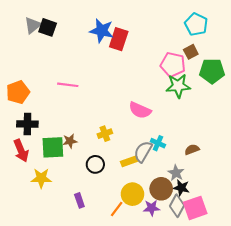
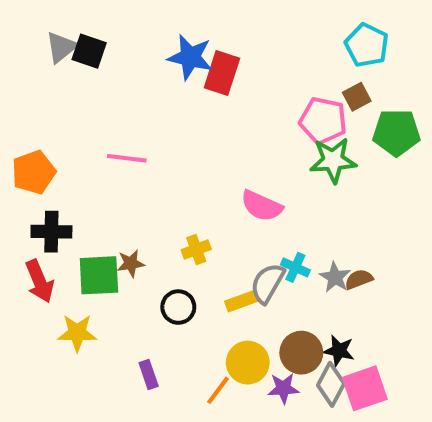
gray star: (176, 173) -> (335, 277), moved

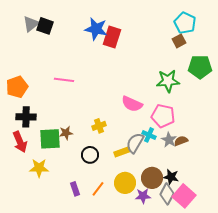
brown square: (357, 97) -> (179, 41), moved
pink pentagon: (323, 121) -> (163, 116), moved
pink square: (365, 388) -> (184, 196), turned -30
orange line: (218, 390) -> (98, 189), moved

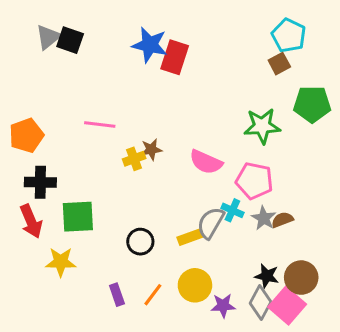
yellow cross: (99, 126) -> (134, 159), moved
brown star: (66, 133) -> (151, 149), moved
brown circle: (152, 178) -> (301, 278), moved

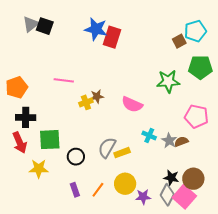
cyan pentagon: (289, 35) -> (195, 31), moved, turned 30
pink pentagon: (254, 181) -> (196, 116), moved
gray semicircle: (211, 223) -> (107, 148), moved
black circle: (140, 242) -> (76, 157), moved

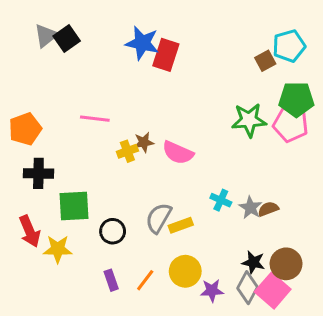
black square: (45, 26) -> (67, 39), turned 36
pink semicircle: (132, 104) -> (178, 153), moved
pink pentagon: (196, 116) -> (290, 125), moved
red arrow: (20, 143) -> (30, 231), moved

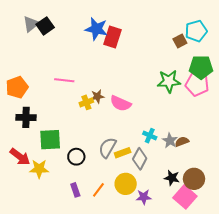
red arrow: (30, 231) -> (20, 157), turned -30
gray diamond: (247, 288) -> (140, 159), moved

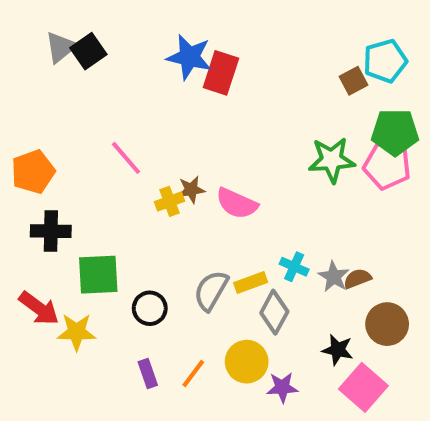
pink line: (64, 80) -> (126, 158), turned 42
yellow rectangle: (123, 153) -> (251, 283), moved
brown circle: (194, 179) -> (387, 324), moved

